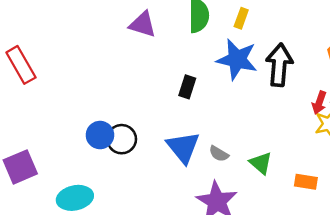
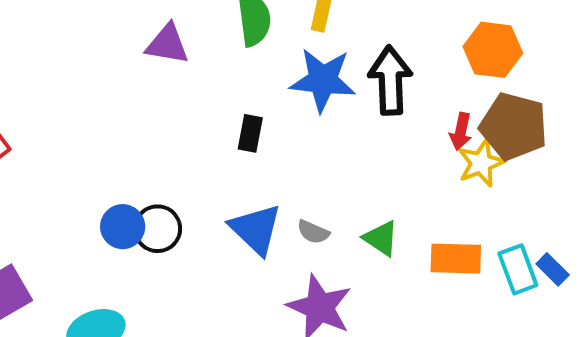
orange rectangle: (306, 182) -> (456, 259), size x1.4

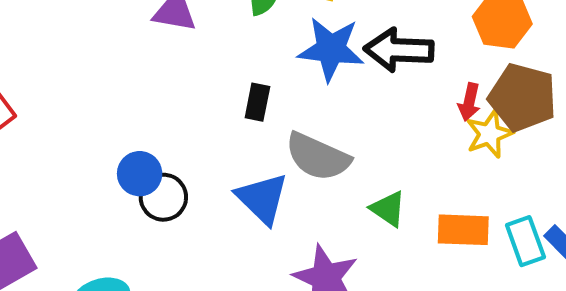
black arrow: (390, 80) -> (399, 50), turned -86
blue circle: (123, 227) -> (140, 174), moved
gray semicircle: (313, 232) -> (318, 157), moved, size x2.0

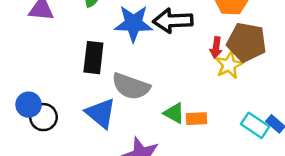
black rectangle: (257, 102) -> (93, 58), size x1.5
orange rectangle: (463, 230) -> (197, 119), moved, size x0.7
cyan rectangle: (525, 241) -> (255, 125), turned -32

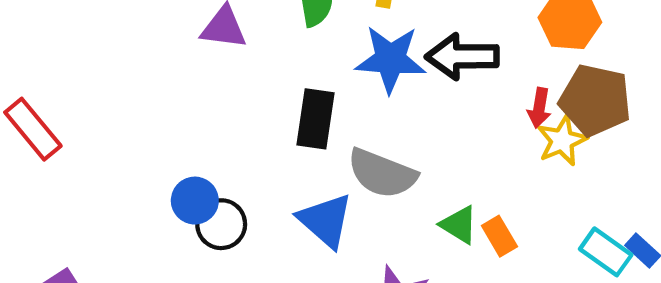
orange rectangle: (197, 119) -> (499, 236), turned 60

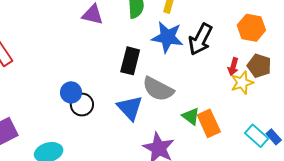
black arrow: (462, 56) -> (200, 39), turned -68
brown pentagon: (595, 100) -> (259, 66), size x0.7
orange rectangle: (499, 236) -> (209, 123), size x1.5

